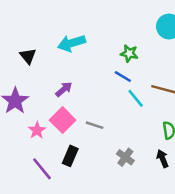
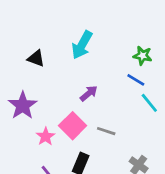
cyan arrow: (72, 43) -> (82, 45), turned -44
black triangle: (28, 56) -> (36, 58), turned -30
purple arrow: (64, 89) -> (89, 93), moved

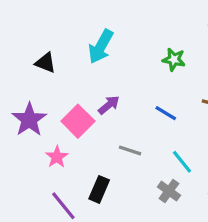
blue line: (136, 80) -> (166, 113), moved
cyan line: (149, 103) -> (182, 162), moved
pink square: (73, 126) -> (78, 121), moved

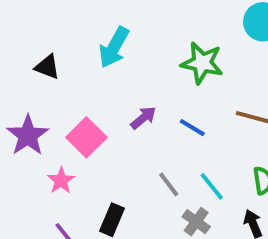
green star: (174, 59) -> (202, 63), size x1.5
purple arrow: (109, 105) -> (143, 118), moved
gray line: (130, 150) -> (169, 184), moved, turned 35

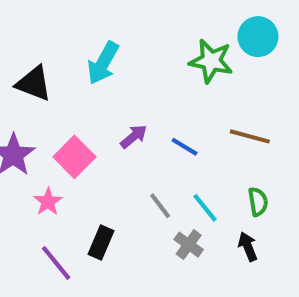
green star: (202, 63) -> (211, 61), moved
black triangle: (47, 67) -> (34, 83), size x1.4

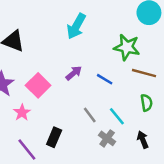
green star: (211, 61) -> (127, 47), moved
cyan arrow: (103, 63) -> (76, 26), moved
green semicircle: (258, 202) -> (146, 103), moved

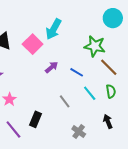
brown line: (144, 73) -> (109, 67), turned 30
pink square: (38, 85) -> (33, 44), moved
cyan line: (117, 116) -> (90, 93), moved
gray cross: (107, 138) -> (79, 131), moved

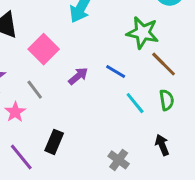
pink square: (33, 44) -> (44, 49), moved
purple arrow: (52, 67) -> (78, 76), moved
gray line: (65, 101) -> (35, 90), moved

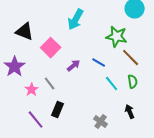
gray line: (35, 90) -> (50, 84), moved

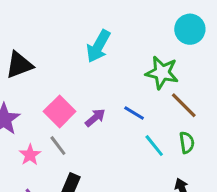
black triangle: (25, 32) -> (19, 65), turned -42
pink square: (51, 48) -> (60, 111), moved

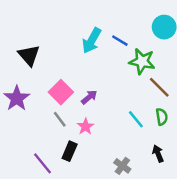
black triangle: (19, 65) -> (29, 55), turned -50
blue line: (134, 113) -> (120, 41), moved
pink star: (30, 155) -> (86, 127), moved

